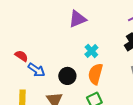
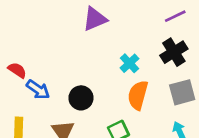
cyan cross: (91, 51) -> (129, 63), moved
orange semicircle: (95, 74) -> (138, 95), moved

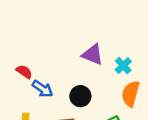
purple triangle: (95, 19) -> (93, 55), moved, turned 45

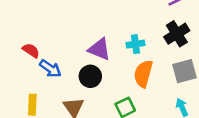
purple triangle: (93, 55) -> (99, 49), moved
cyan cross: (123, 66) -> (135, 44), turned 35

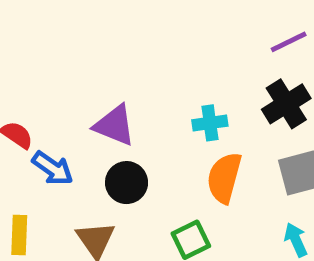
purple triangle: (99, 49) -> (115, 125), moved

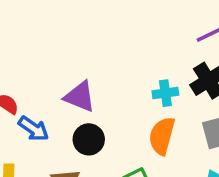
cyan cross: (210, 123) -> (165, 93), moved

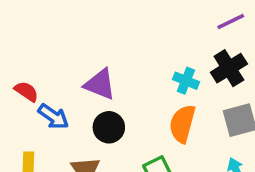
cyan cross: (165, 93) -> (186, 81), turned 30

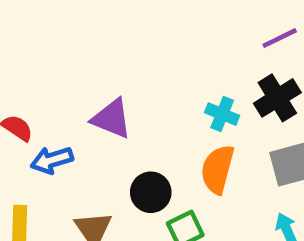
blue arrow: (53, 117) -> (52, 160), turned 128
black circle: (109, 127) -> (151, 192), moved

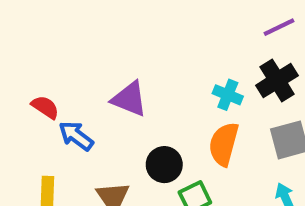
blue arrow: (52, 160) -> (76, 136), turned 54

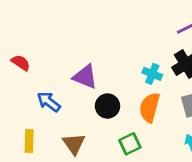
red semicircle: (45, 107) -> (21, 63), moved
black circle: (164, 165) -> (107, 106), moved

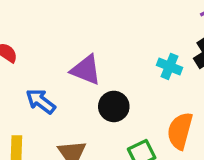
orange semicircle: (149, 107) -> (180, 131), moved

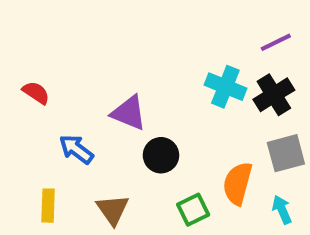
cyan cross: (169, 66) -> (225, 87), moved, size x1.4

